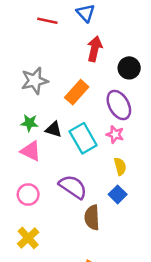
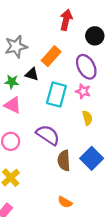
black triangle: (54, 129) -> (32, 74), moved
cyan rectangle: (83, 138) -> (56, 94), turned 45
blue square: (118, 194) -> (92, 158), moved, size x1.5

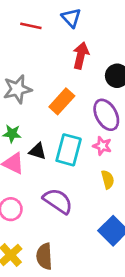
black triangle: (32, 74) -> (38, 151), moved
brown semicircle: (64, 161) -> (44, 256), moved

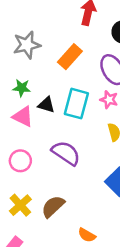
brown semicircle: (44, 256) -> (53, 206), turned 50

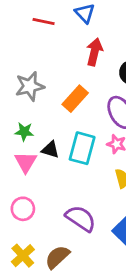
pink triangle: (23, 117) -> (26, 162), turned 35
purple semicircle: (66, 153) -> (81, 218), moved

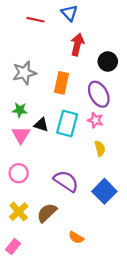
orange rectangle: (75, 99) -> (62, 83), turned -30

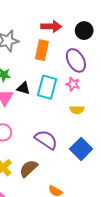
red arrow: (77, 45) -> (51, 26), moved, turned 78
yellow semicircle: (100, 148) -> (77, 110), turned 104

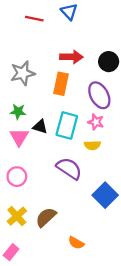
yellow semicircle: (77, 110) -> (92, 145), moved
purple semicircle: (46, 140) -> (69, 168), moved

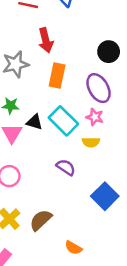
red arrow: (71, 57) -> (46, 40), moved, turned 75
cyan rectangle: (67, 125) -> (63, 121), turned -60
purple semicircle: (69, 168) -> (66, 167), size x0.7

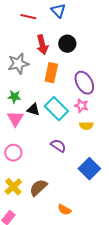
black circle: (109, 52) -> (67, 44), moved
yellow semicircle: (91, 142) -> (86, 126), moved

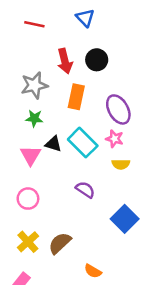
red line: (28, 17) -> (34, 24), moved
green star: (14, 97) -> (34, 118), moved

